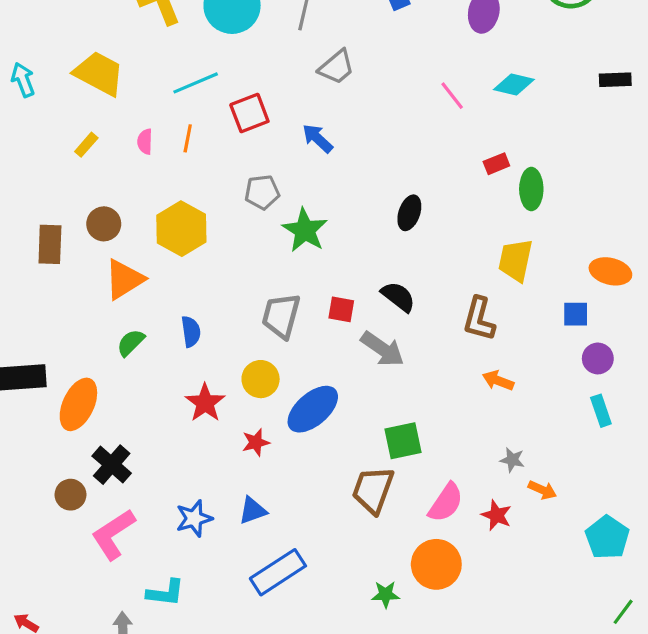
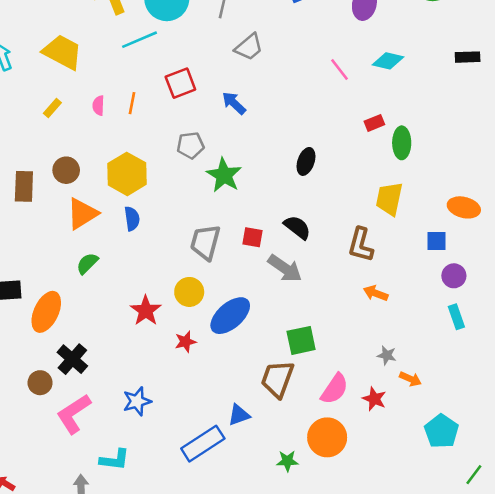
cyan line: (196, 83) -> (139, 40), moved
blue semicircle: (191, 332) -> (132, 219), moved
blue triangle: (253, 510) -> (239, 415), moved
cyan pentagon: (607, 537) -> (441, 431), moved

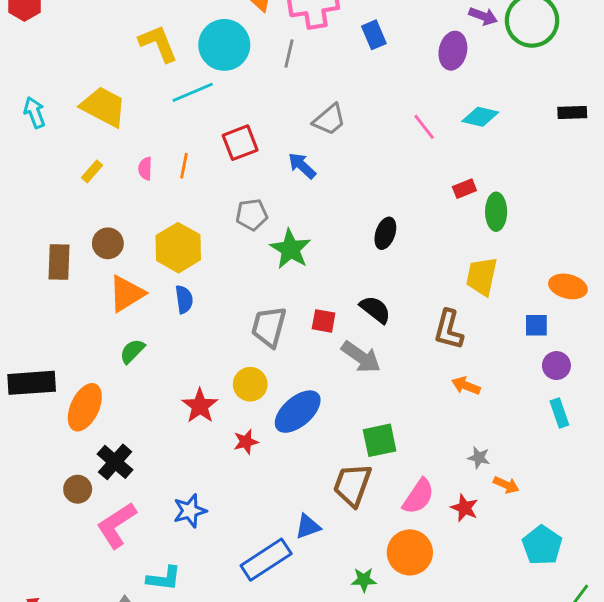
gray trapezoid: (249, 47) -> (329, 120), moved

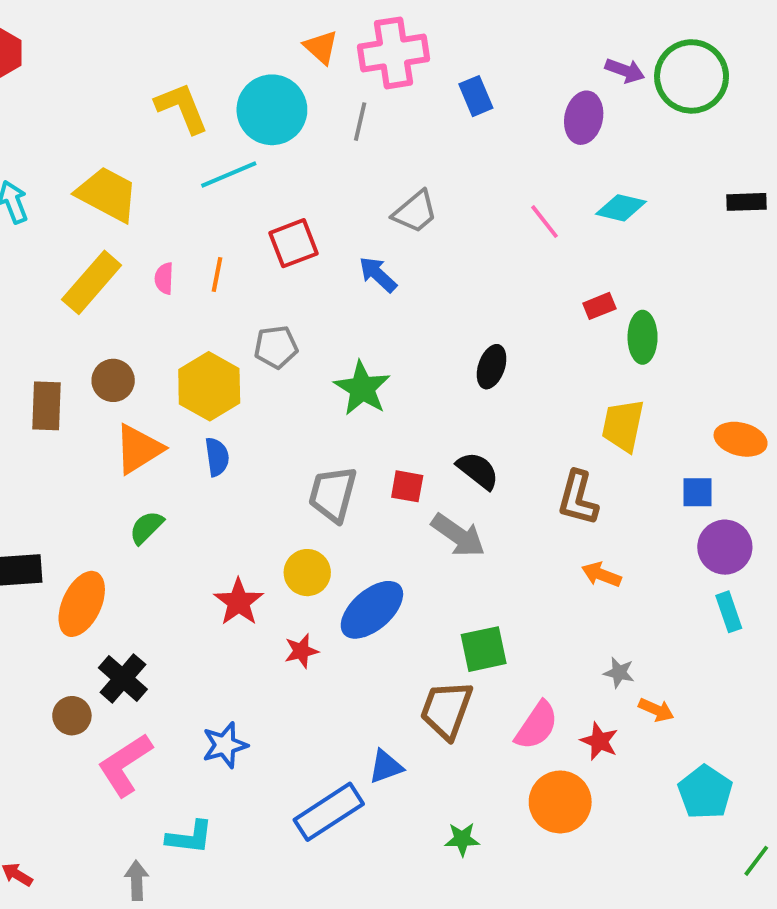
yellow rectangle: (92, 171) -> (92, 282), size x2.0
gray pentagon: (252, 215) -> (276, 347), moved
purple circle: (556, 366) -> (725, 547), size x1.4
orange circle: (410, 552) -> (560, 802), moved

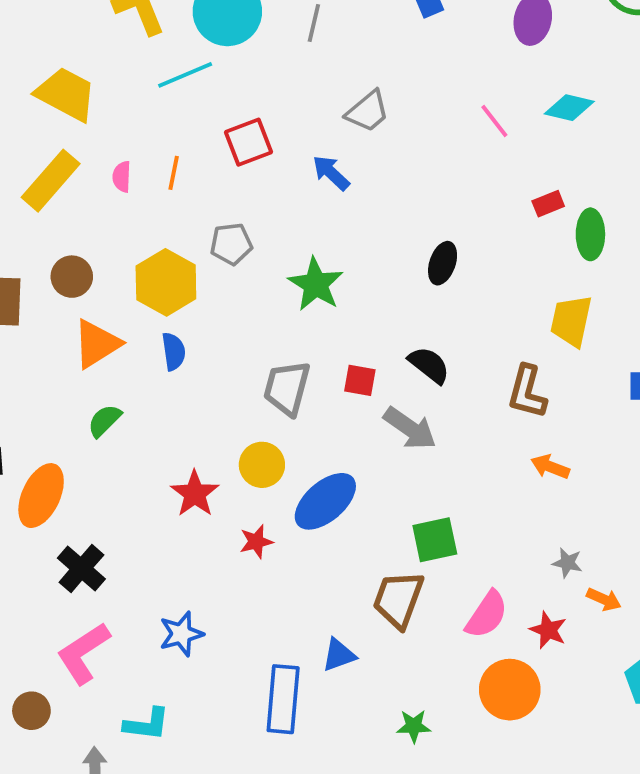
brown circle: (72, 716) -> (31, 711), moved
blue rectangle: (329, 812) -> (283, 699), turned -52

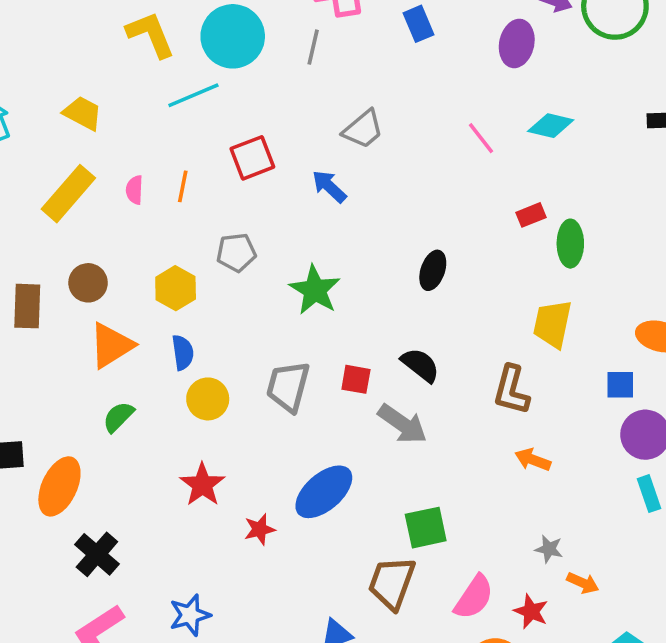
yellow trapezoid: (66, 94) -> (83, 113), size x0.7
yellow hexagon: (166, 282) -> (176, 288), size x0.7
yellow circle: (262, 465) -> (208, 399), moved

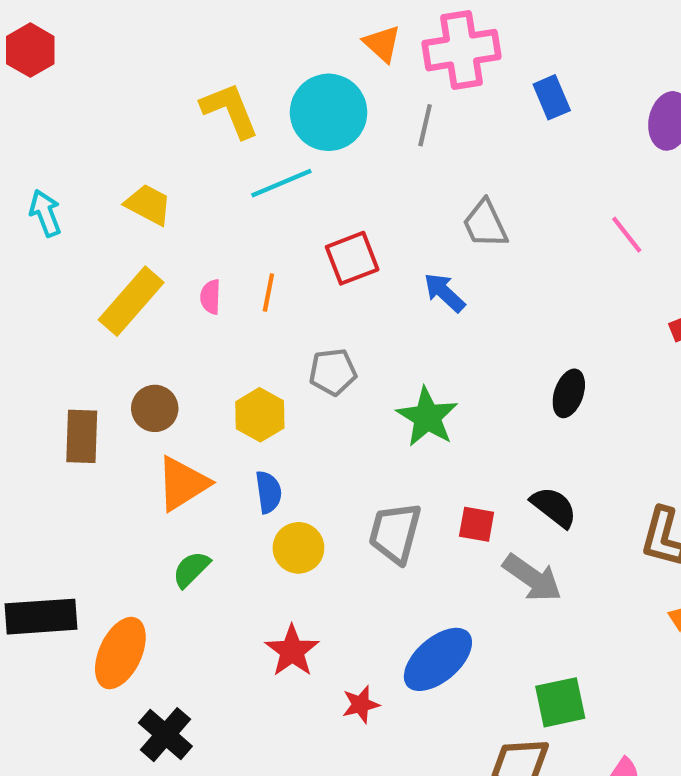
gray trapezoid: (363, 129) -> (485, 224), turned 105

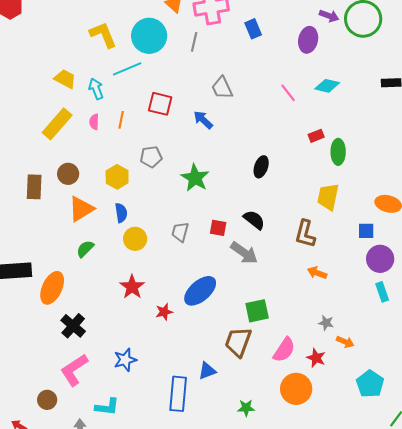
cyan arrow: (45, 213) -> (96, 89), moved
red square: (352, 258) -> (160, 104), turned 35
gray trapezoid: (395, 533) -> (180, 232), size x0.7

